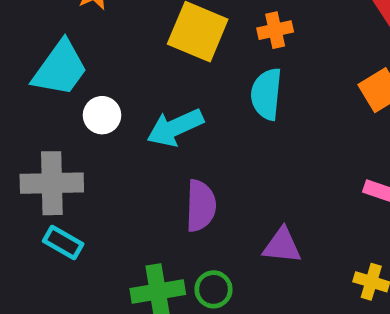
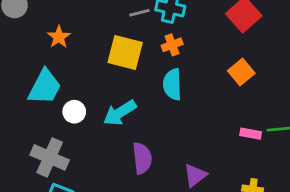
gray cross: (52, 183) -> (50, 157), turned 33
purple triangle: (282, 246) -> (195, 175), turned -35

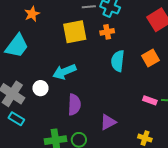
yellow square: (125, 53) -> (75, 32), turned -35
cyan semicircle: (172, 84) -> (118, 61), moved
white circle: (74, 112) -> (40, 88), moved

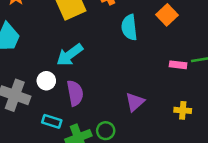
purple semicircle: (74, 105) -> (75, 93), moved
cyan rectangle: (16, 119) -> (52, 121), moved

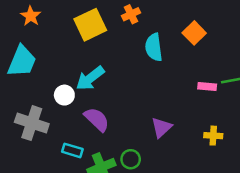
white circle: (46, 81) -> (64, 95), moved
purple semicircle: (75, 93) -> (97, 119), turned -35

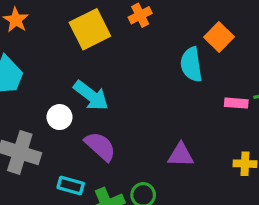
cyan semicircle: (154, 47) -> (191, 64), moved
cyan arrow: (90, 78) -> (91, 96), turned -104
purple triangle: (162, 128) -> (181, 155), turned 45

